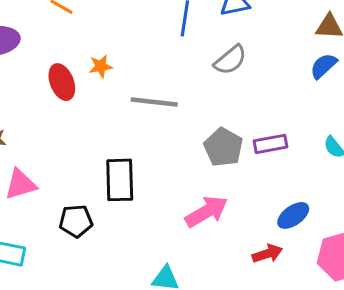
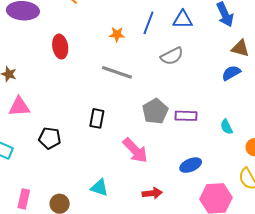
orange star: (101, 66) -> (117, 34), moved
black rectangle: (120, 180) -> (97, 118), moved, size x0.7
pink arrow: (206, 212) -> (135, 150), turned 64
red arrow: (267, 254) -> (152, 193), moved

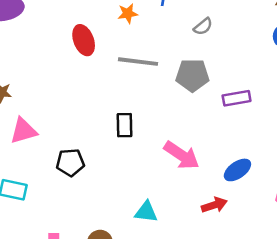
red ellipse: (60, 47) -> (84, 40), moved
gray semicircle: (172, 56) -> (203, 26), size x0.7
gray pentagon: (155, 111) -> (192, 75), moved, turned -30
blue ellipse: (191, 165) -> (237, 170), moved

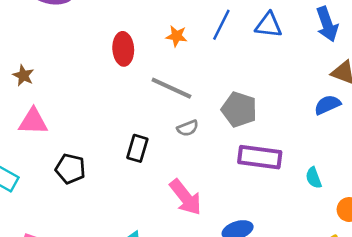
gray semicircle: (203, 26) -> (188, 128), moved
gray pentagon: (192, 75) -> (239, 109), moved
purple rectangle: (237, 98) -> (260, 157), size x1.4

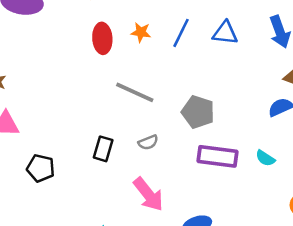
orange star: (177, 36) -> (141, 32), moved
red ellipse: (123, 49) -> (102, 38), moved
gray semicircle: (188, 128) -> (148, 142), moved
cyan semicircle: (314, 178) -> (265, 158), moved, turned -36

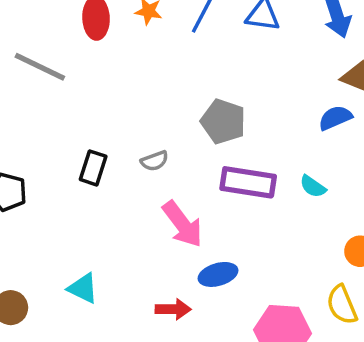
gray line: (135, 92) -> (40, 67), moved
pink arrow: (148, 194) -> (182, 224), moved

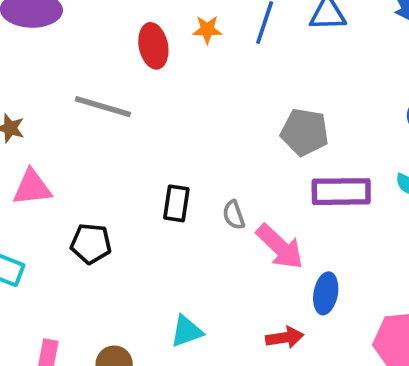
gray semicircle: (154, 161) -> (234, 215), moved, turned 100
blue ellipse: (218, 274) -> (326, 293), turned -54
cyan triangle: (83, 288) -> (187, 331), turned -36

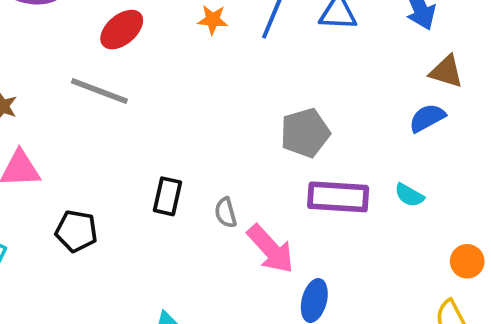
red ellipse: (153, 46) -> (122, 30), moved, turned 57
gray pentagon: (305, 132) -> (305, 133), turned -30

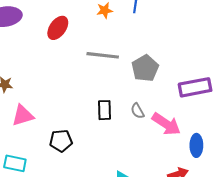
gray line: (99, 91) -> (103, 55), moved
gray pentagon: (305, 133) -> (145, 68), moved

